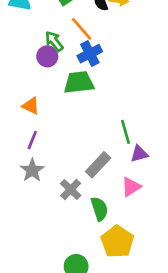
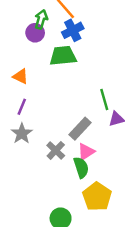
green arrow: (54, 41) -> (41, 19), turned 54
pink triangle: (131, 187) -> (86, 152), moved

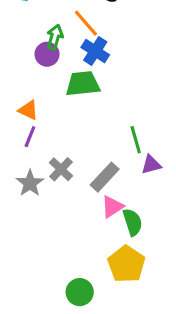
blue cross: (73, 30) -> (95, 51), turned -30
purple line: (22, 107) -> (30, 137), moved
gray cross: (56, 150) -> (61, 169), moved
green semicircle: (81, 167) -> (133, 222), moved

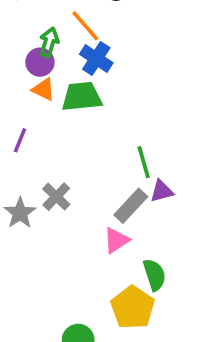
orange triangle: (28, 110) -> (44, 89), moved
purple line: (30, 137) -> (20, 140), moved
gray rectangle: (105, 177) -> (131, 206), moved
green semicircle: (133, 222) -> (154, 275), moved

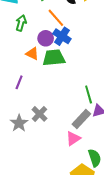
green arrow: (49, 42) -> (21, 23), moved
purple circle: (40, 62) -> (46, 38), moved

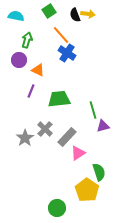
purple circle: (46, 38) -> (19, 60), moved
green trapezoid: (54, 58) -> (59, 99), moved
purple line: (19, 82) -> (31, 91), moved
gray rectangle: (81, 119) -> (67, 137), moved

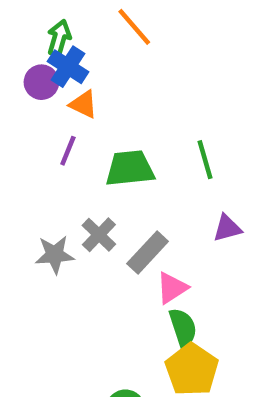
blue cross: (67, 53) -> (68, 67), moved
green line: (93, 110) -> (205, 160), moved
gray star: (25, 138) -> (55, 255), turned 30
green semicircle: (99, 172) -> (183, 328), moved

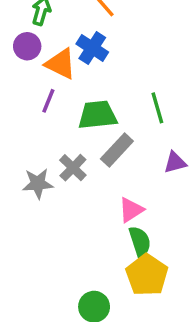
blue cross: (68, 67) -> (92, 48), moved
orange triangle: (83, 104) -> (61, 64), size x1.4
gray rectangle: (148, 252) -> (117, 150), moved

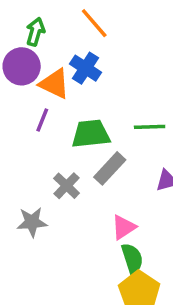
purple circle: (27, 46) -> (22, 66), size x1.4
green line: (157, 108) -> (150, 127), turned -76
gray star: (38, 183) -> (32, 222), moved

